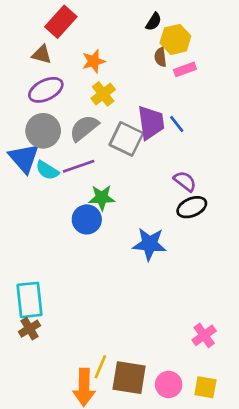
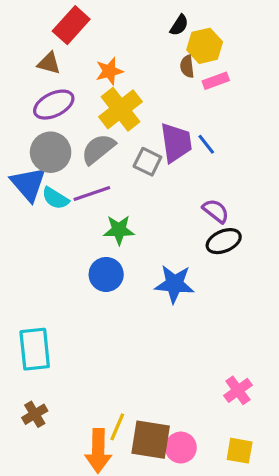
yellow cross: (103, 94) -> (120, 109), size x1.5
gray square: (126, 139) -> (147, 162), size x0.7
blue circle: (87, 219) -> (106, 274), moved
brown cross: (29, 329) -> (35, 414), moved
pink circle: (169, 384) -> (181, 448), moved

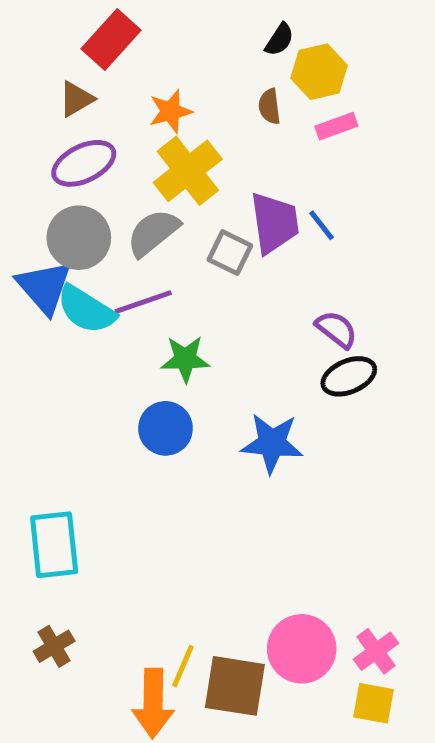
brown triangle: (49, 63) -> (76, 99), turned -45
brown semicircle: (187, 66) -> (270, 106), moved
cyan semicircle: (55, 198) -> (86, 309), size x1.4
pink cross: (238, 390) -> (376, 651), moved
pink circle: (181, 448) -> (302, 649), moved, size x1.4

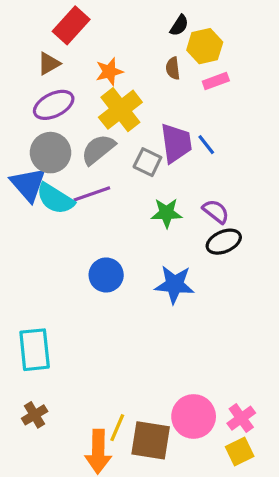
green star: (185, 359) -> (167, 213), moved
yellow square: (374, 703) -> (240, 451), turned -36

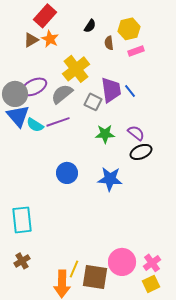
black semicircle: (179, 25) -> (90, 26), moved
orange star: (109, 72) -> (50, 39), moved, turned -30
purple ellipse: (54, 105) -> (34, 87), moved
gray circle: (50, 153) -> (15, 94), moved
cyan semicircle: (55, 199) -> (35, 125), size x0.7

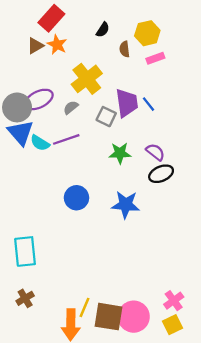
gray semicircle: (62, 94) -> (71, 107), size x0.6
pink circle: (122, 262) -> (134, 317), moved

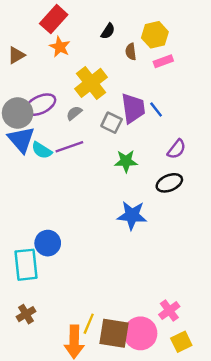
brown triangle: (35, 46) -> (16, 55), moved
purple semicircle: (155, 152) -> (177, 149), moved, turned 90
blue circle: (76, 198) -> (48, 243), moved
pink cross: (174, 301) -> (169, 310), moved

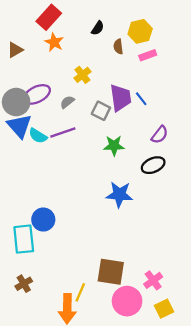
yellow cross: (91, 83) -> (82, 75), size x0.6
brown square: (114, 333) -> (111, 272), moved

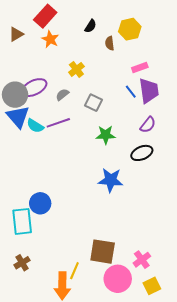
brown triangle: (15, 50) -> (16, 34), moved
pink rectangle: (148, 55) -> (140, 67), moved
purple trapezoid: (121, 98) -> (149, 91), moved

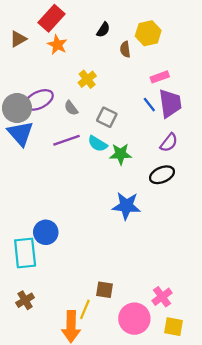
gray semicircle: (62, 95) -> (71, 108), turned -88
cyan semicircle: (35, 126) -> (98, 144), moved
brown square: (103, 252) -> (104, 290), moved, size x0.6
yellow square: (152, 286) -> (173, 327), turned 36

